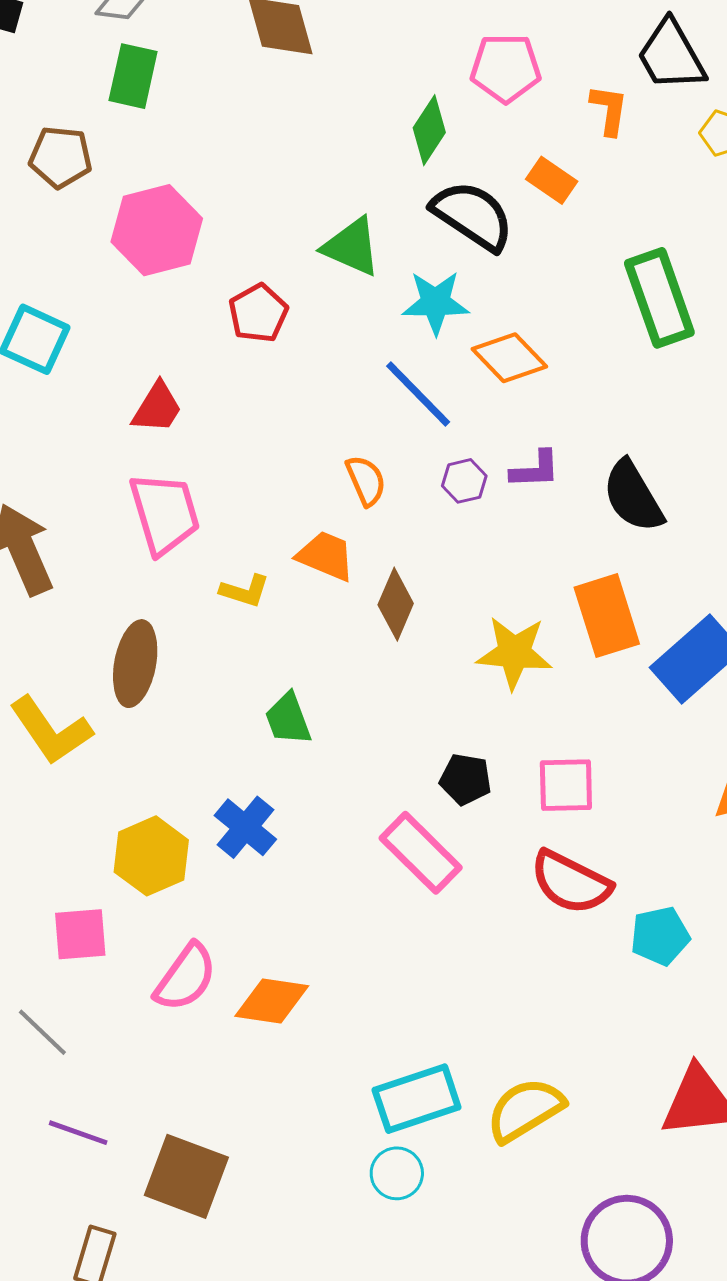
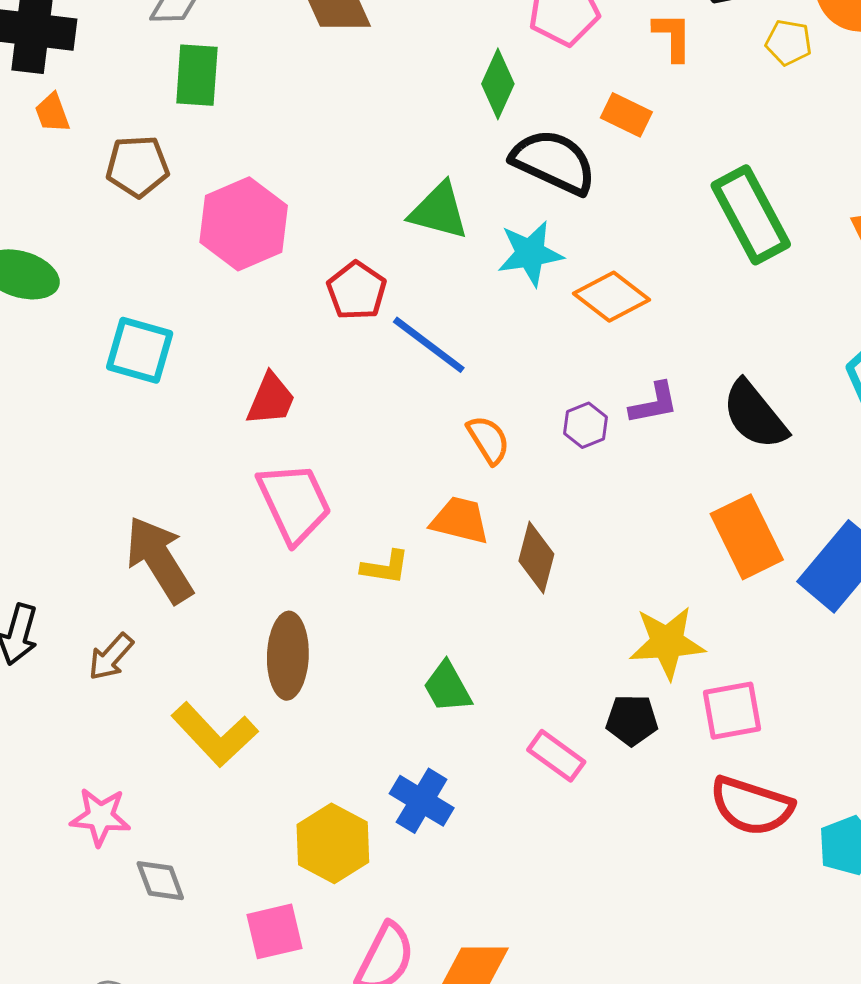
blue line: (418, 394) -> (429, 345), moved
yellow star: (514, 653) -> (667, 643), moved
pink rectangle: (421, 853) -> (556, 756), moved, size x0.7

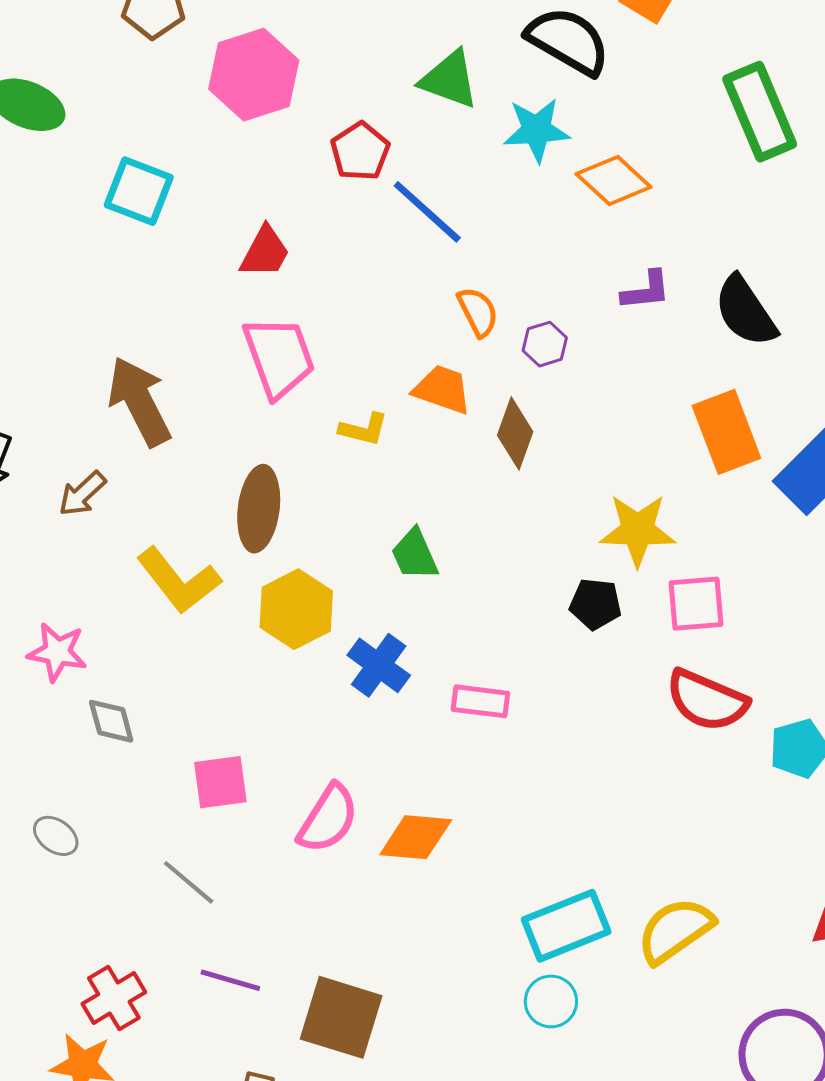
purple hexagon: (585, 425) -> (545, 344), moved
pink rectangle: (556, 756) -> (480, 701), moved, turned -34
yellow hexagon: (333, 843) -> (296, 609), moved

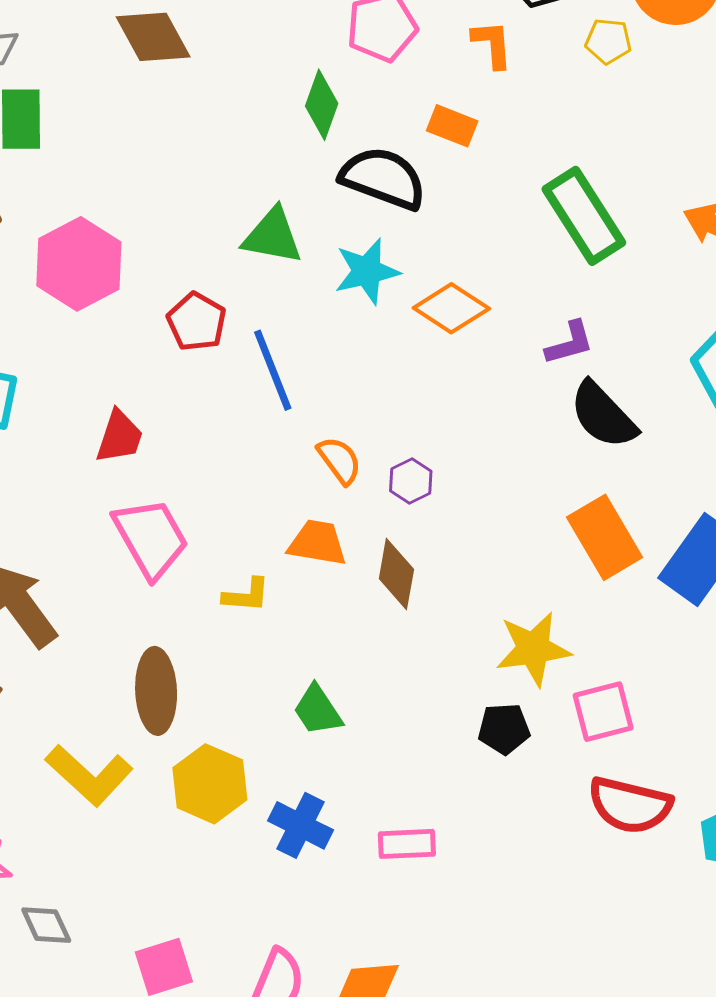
blue line: (427, 212) -> (273, 370), turned 36
purple L-shape: (646, 291) -> (570, 343), moved

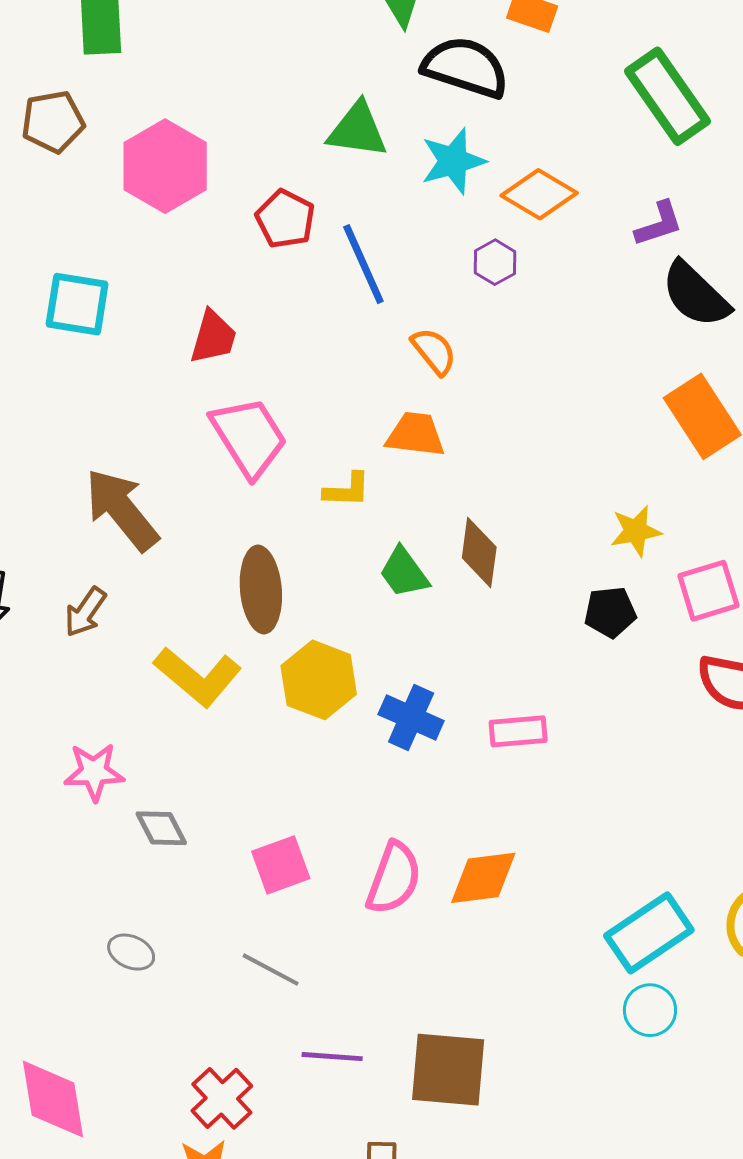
purple hexagon: (411, 481) -> (495, 262), moved
brown diamond: (396, 574) -> (479, 552), moved
yellow star: (533, 649) -> (636, 531), size x0.7
green trapezoid: (318, 710) -> (404, 572), moved

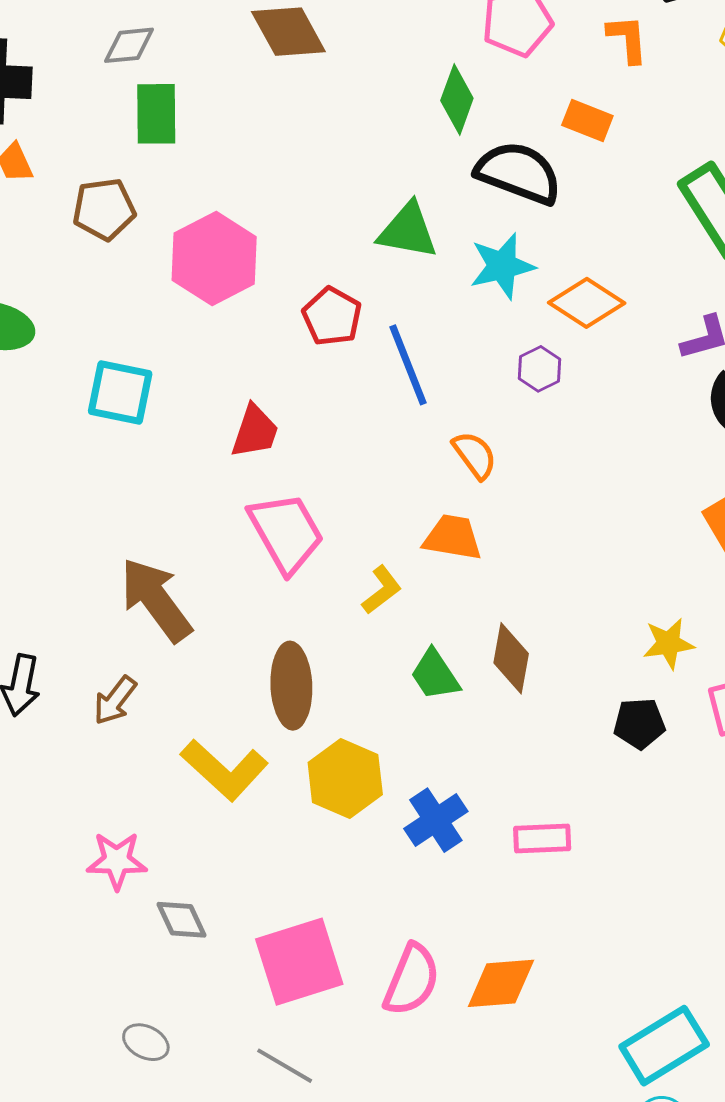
yellow L-shape: (347, 490) -> (382, 590), turned -42
blue cross: (411, 718) -> (436, 820), turned 30
pink square: (281, 865) -> (299, 962), size x1.5

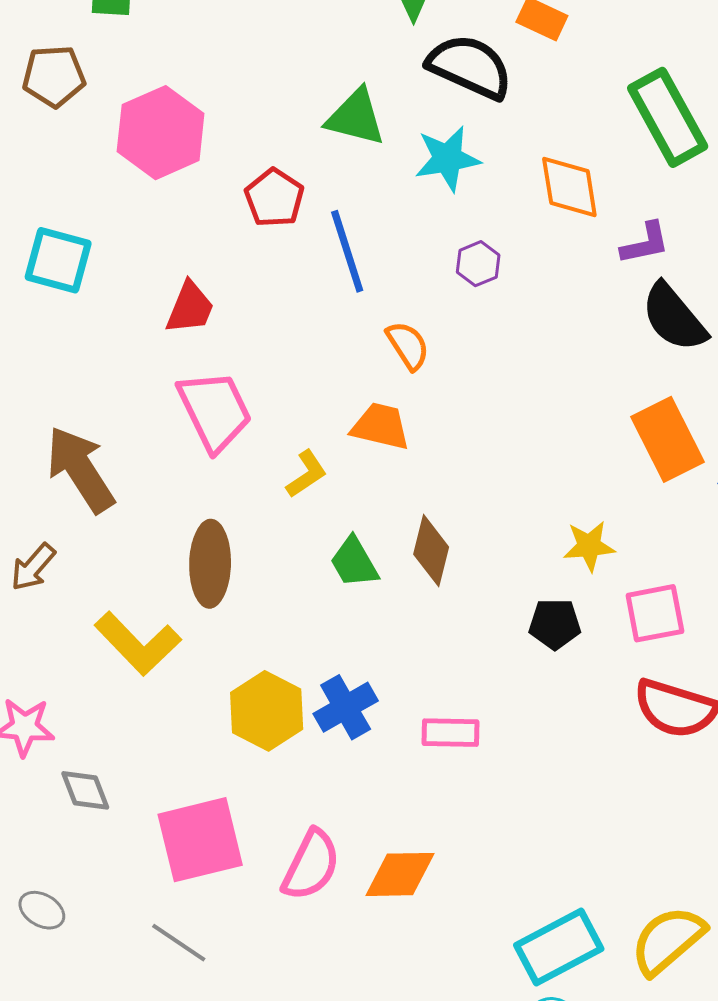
orange diamond: (587, 303) -> (569, 187), moved, turned 44
yellow hexagon: (345, 779) -> (267, 711), moved

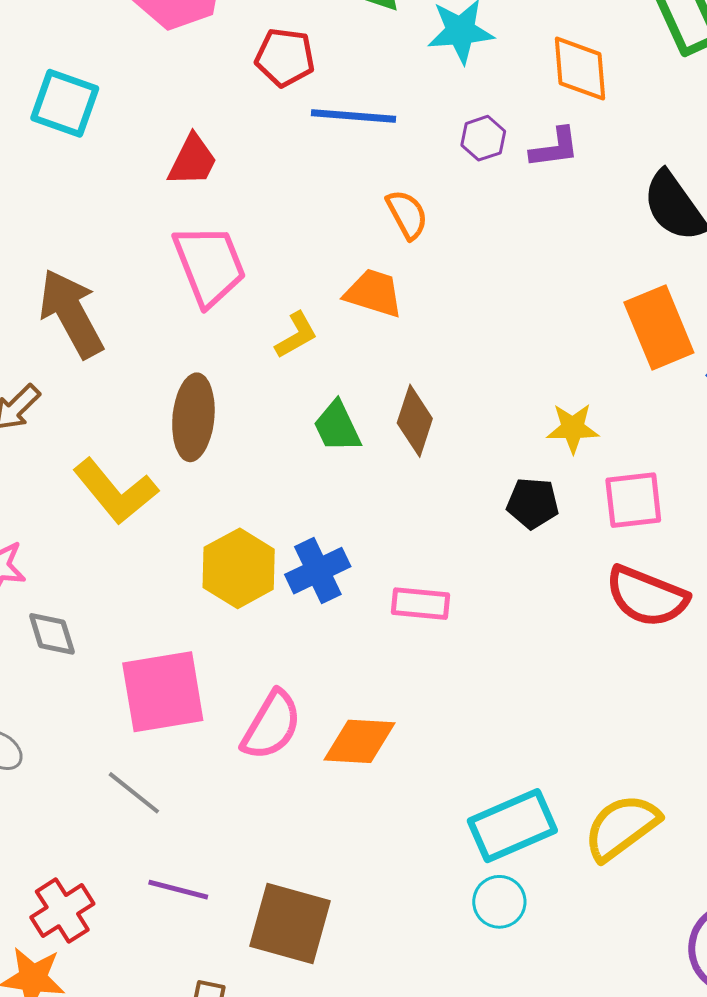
red pentagon: (274, 198) -> (285, 57), turned -30
purple L-shape: (645, 243) -> (555, 148), moved
blue line: (347, 251) -> (354, 116), turned -72

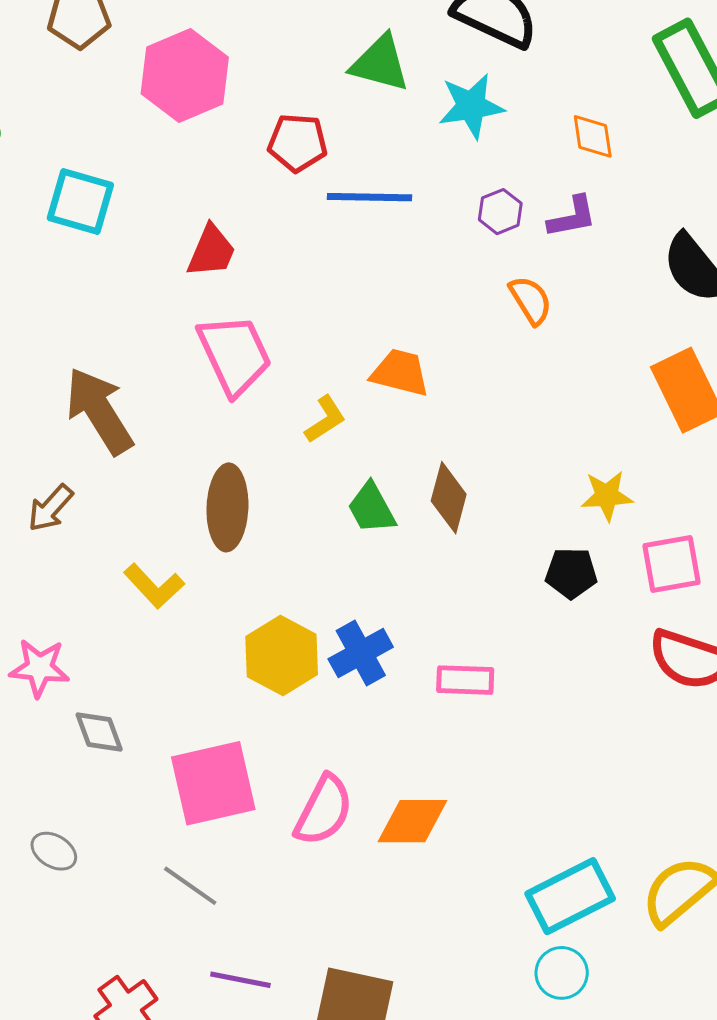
orange diamond: (580, 69) -> (593, 136), size x0.7
orange semicircle: (407, 214) -> (531, 300), moved
yellow L-shape: (115, 491) -> (154, 586), size x0.7

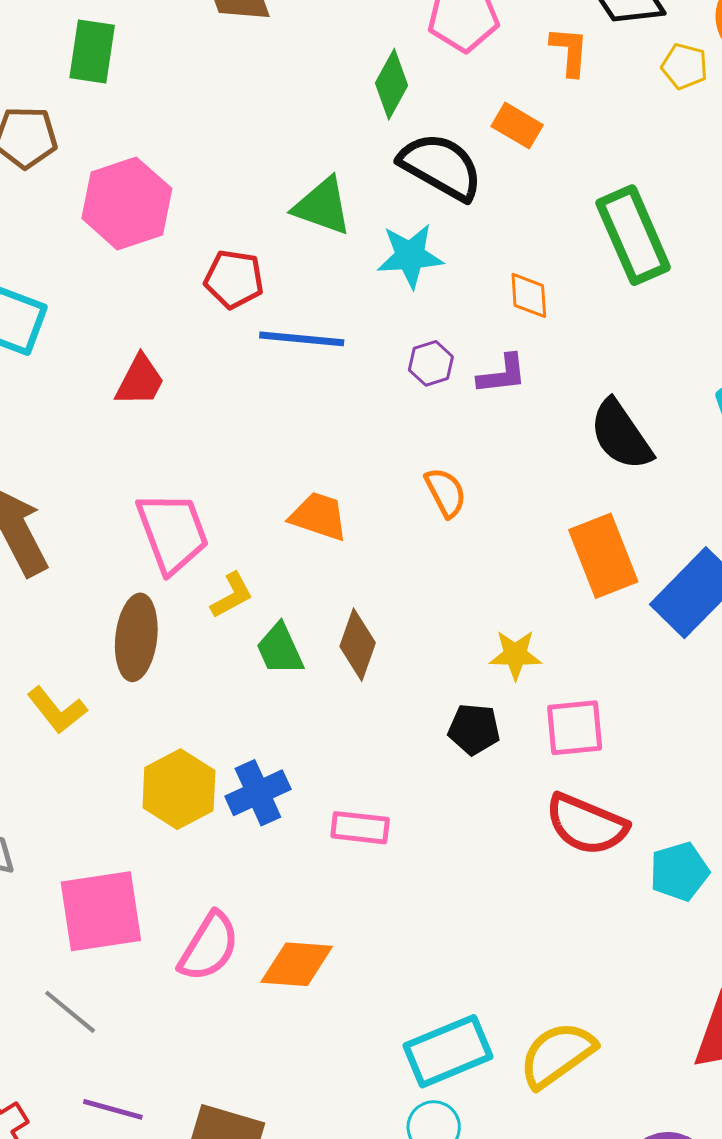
orange semicircle: (531, 300) -> (446, 492), moved
pink trapezoid: (234, 355) -> (173, 532), moved
yellow L-shape: (325, 419) -> (232, 595), moved

